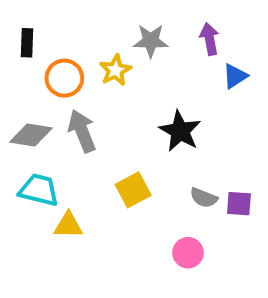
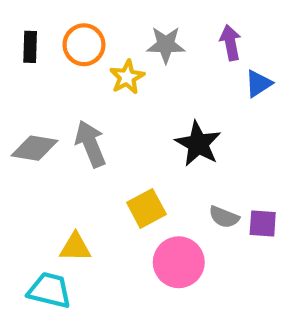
orange circle: (64, 78) -> (84, 45), moved
cyan trapezoid: (39, 190) -> (50, 290), moved
pink circle: (188, 253) -> (179, 262), moved, size x1.5

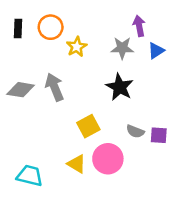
gray star: (166, 45) -> (122, 48), moved
yellow triangle: (75, 247) -> (77, 164), moved, turned 30

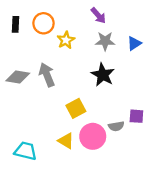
purple arrow: (139, 26) -> (98, 15), moved, turned 150
gray semicircle: (135, 131) -> (116, 126), moved, turned -32

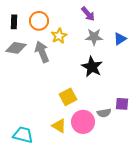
gray arrow: (47, 75) -> (42, 52), moved
gray diamond: (18, 77) -> (16, 48), moved

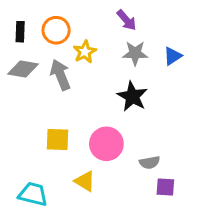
yellow square: (68, 97) -> (58, 140), moved, turned 30
purple square: (122, 104) -> (165, 187), moved
pink circle: (83, 122) -> (106, 144), moved

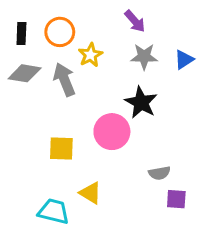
pink circle: (106, 144) -> (112, 132), moved
cyan trapezoid: (33, 194) -> (54, 211), moved

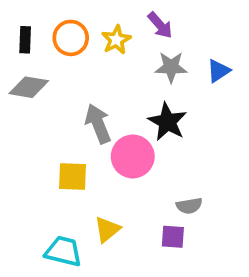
yellow star: (90, 55) -> (116, 40), moved
gray arrow: (64, 79) -> (98, 124), moved
yellow triangle: (90, 193) -> (107, 229), turned 50
purple square: (176, 199) -> (173, 237), moved

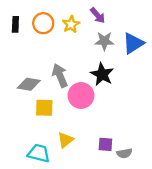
blue triangle: (218, 71) -> (133, 43), size x1.5
gray diamond: (29, 87) -> (29, 84), moved
gray semicircle: (189, 206) -> (124, 153), moved

